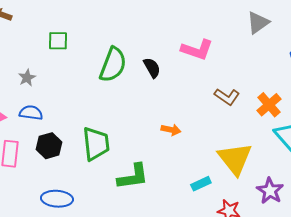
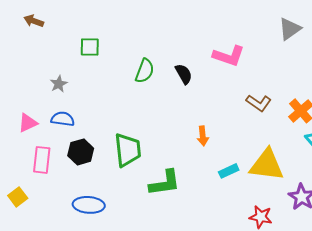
green semicircle: (113, 65) -> (145, 71), size x0.7
orange arrow: (171, 130) -> (203, 136), turned 72
yellow triangle: (235, 159) -> (267, 165), turned -45
cyan rectangle: (201, 184) -> (229, 171), moved

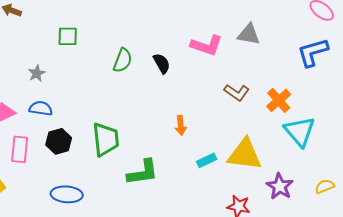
gray triangle: (290, 29) -> (249, 34), moved, turned 45

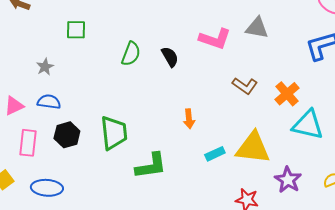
cyan triangle: (300, 131) -> (308, 125), turned -36
blue ellipse: (67, 194) -> (47, 188), moved

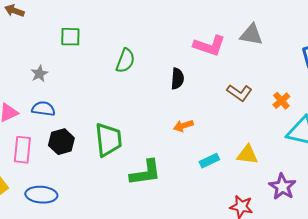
black semicircle: (170, 57) -> (177, 79), moved, turned 35
orange cross: (287, 94) -> (281, 101), size x0.7
orange arrow: (189, 119) -> (183, 126), turned 78
yellow triangle: (253, 148) -> (247, 155), size x0.6

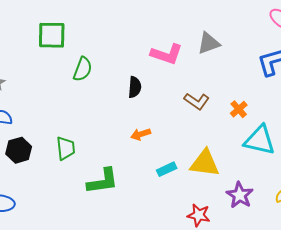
gray triangle: (251, 35) -> (209, 43), turned -30
green square: (70, 37) -> (52, 35), moved, size x1.4
green trapezoid: (108, 140) -> (66, 148), size x0.7
yellow triangle: (247, 155) -> (205, 163), size x1.4

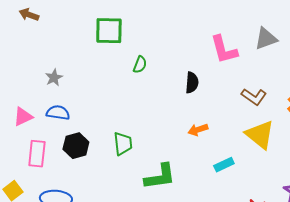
pink L-shape: (167, 54) -> (224, 50), turned 56
green semicircle: (83, 69) -> (140, 65), size x0.7
yellow triangle: (205, 163) -> (260, 135), moved, turned 32

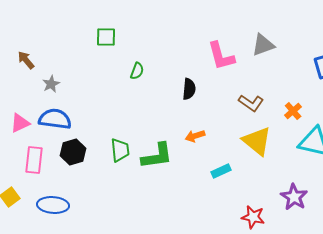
brown arrow: (29, 15) -> (26, 60), moved, turned 30
green square: (109, 31) -> (106, 37), size x0.7
blue semicircle: (58, 113) -> (55, 119), size x1.4
green L-shape: (160, 177) -> (157, 156), moved

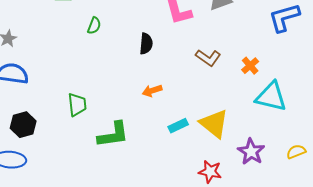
yellow triangle: (257, 141) -> (214, 124), moved
black hexagon: (73, 152) -> (23, 125), moved
green L-shape: (157, 156) -> (113, 135), moved

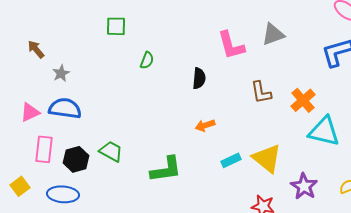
brown L-shape: (208, 58) -> (261, 92), turned 45
orange cross: (250, 66) -> (303, 100), size x1.4
green trapezoid: (77, 105) -> (111, 151), moved, turned -55

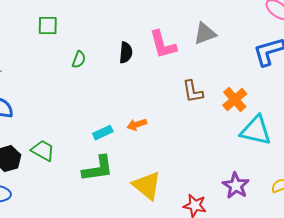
black semicircle: (199, 78) -> (126, 53), moved
yellow triangle: (267, 158) -> (147, 186), moved
cyan rectangle: (231, 160) -> (103, 133), moved

